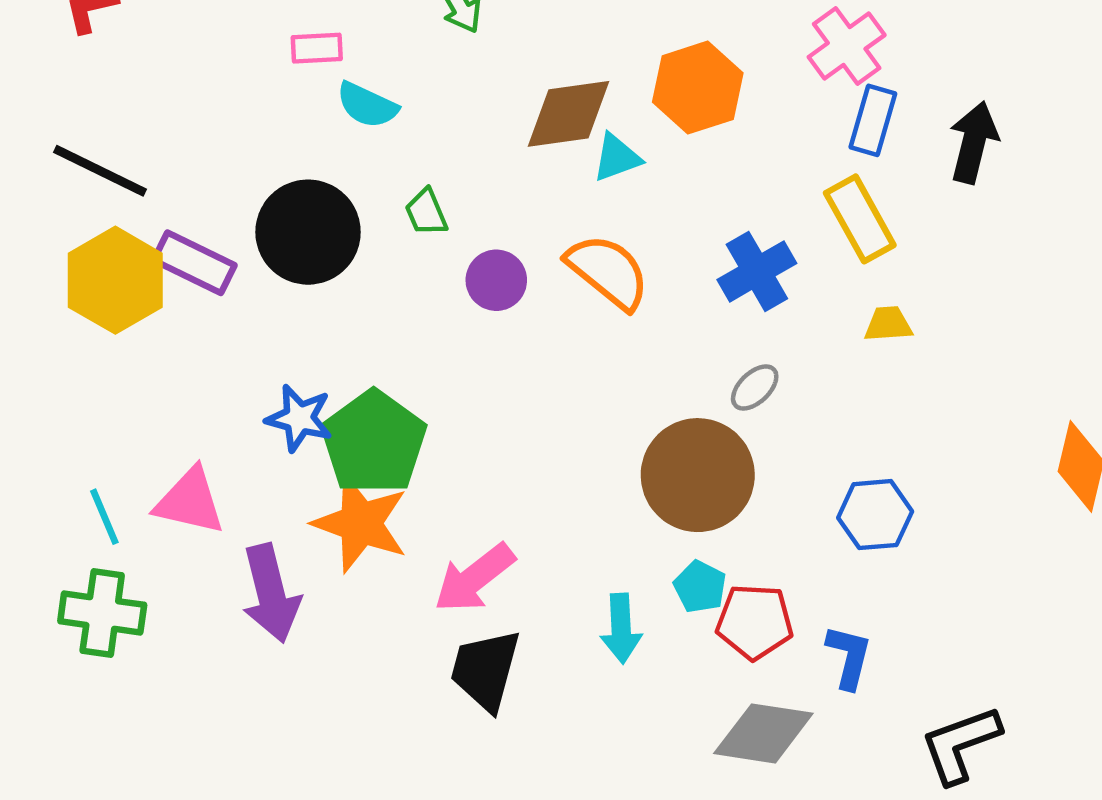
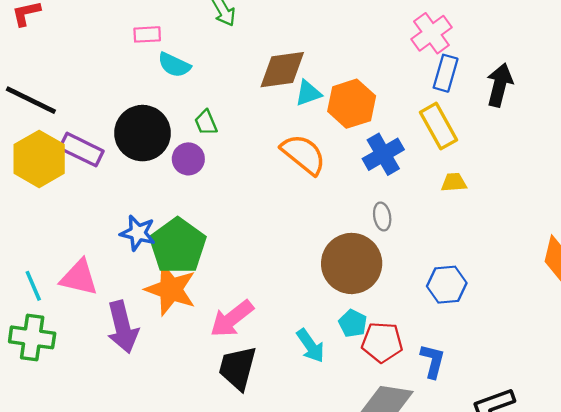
orange hexagon: (698, 88) -> (352, 104), moved
purple circle: (496, 280) -> (188, 159), moved
gray ellipse: (755, 388) -> (382, 216), turned -56
cyan arrow: (621, 628) -> (310, 346), turned -32

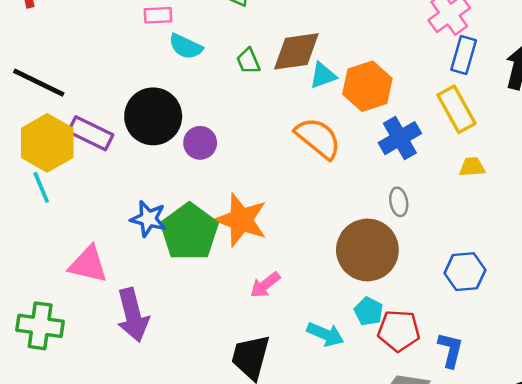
green trapezoid: (206, 123) -> (248, 61), moved
cyan line: (33, 286) -> (41, 187), moved
orange star: (171, 289) -> (241, 220), moved
pink arrow: (232, 319) -> (265, 285), moved, size x0.7
cyan arrow: (310, 346) -> (325, 334), turned -32

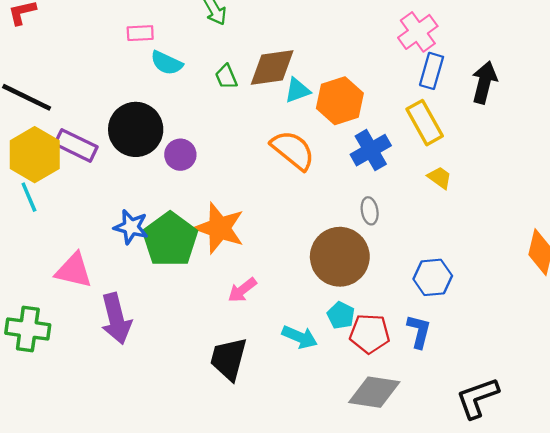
yellow trapezoid: (472, 167) -> (440, 178), turned 40
blue L-shape: (450, 350) -> (419, 331), moved

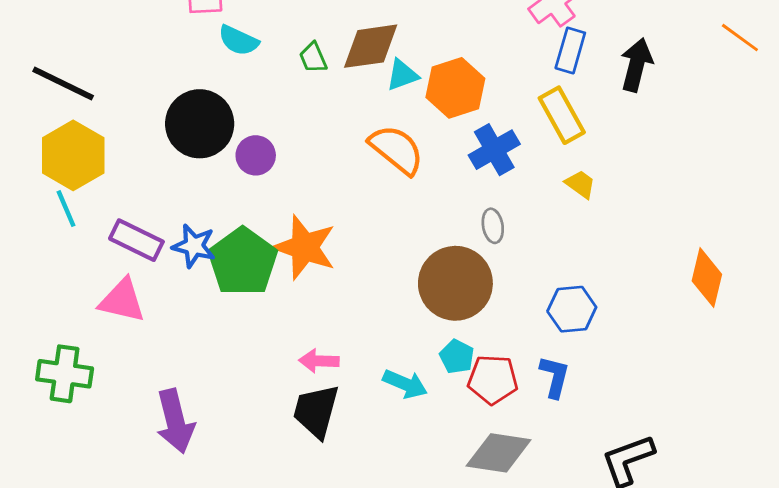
purple rectangle: (76, 145) -> (136, 240), moved
pink arrow: (242, 290) -> (319, 361), moved, turned 40
purple arrow: (116, 319) -> (175, 421), moved

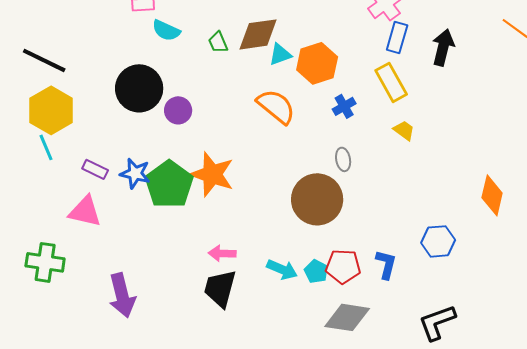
blue cross: (494, 150) -> (344, 106), size x0.7
purple rectangle: (136, 240) -> (95, 169), size x0.7
blue hexagon: (572, 309) -> (438, 241), moved
cyan pentagon: (457, 357) -> (316, 271), moved

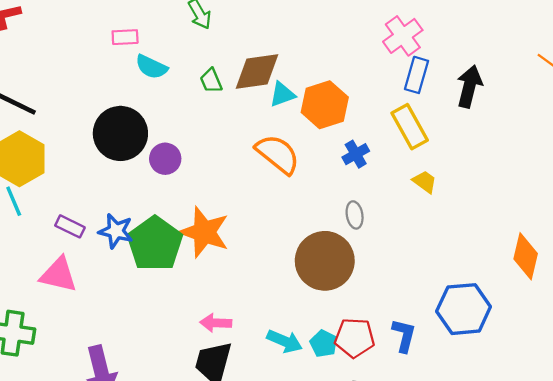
blue hexagon: (438, 241) -> (464, 309), size x1.4

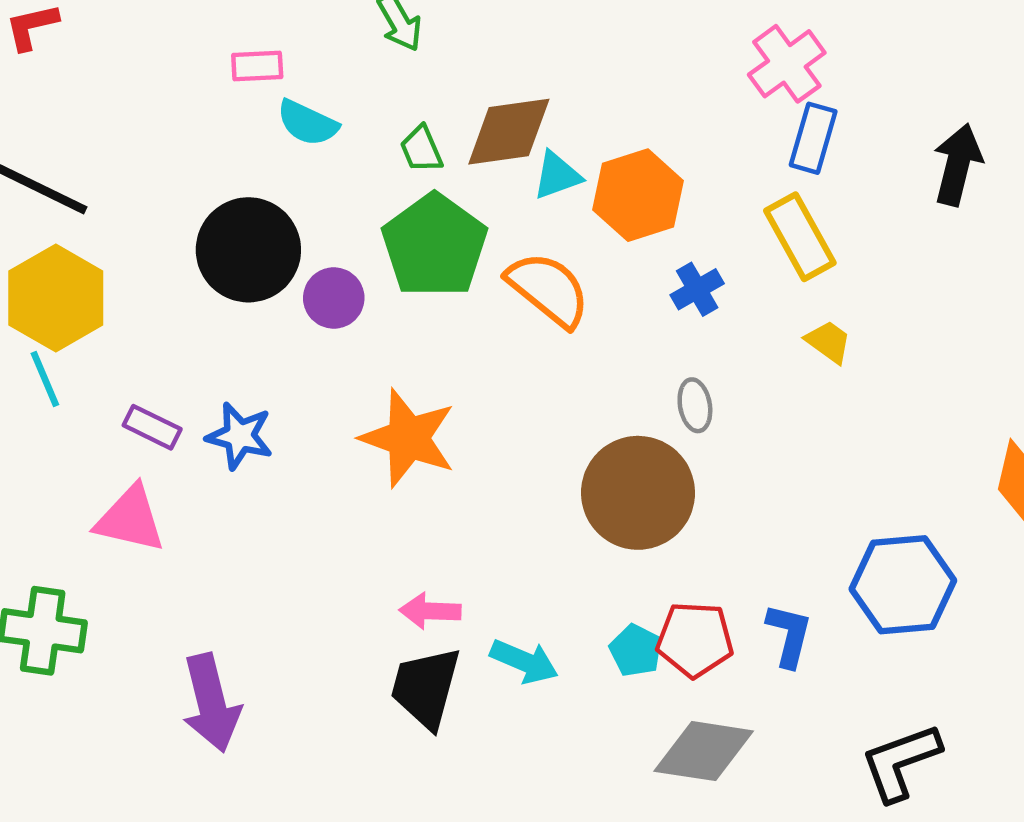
black arrow: (469, 86) -> (958, 164), moved
green pentagon: (155, 244) -> (434, 245), moved
cyan arrow: (285, 341) -> (524, 661), moved

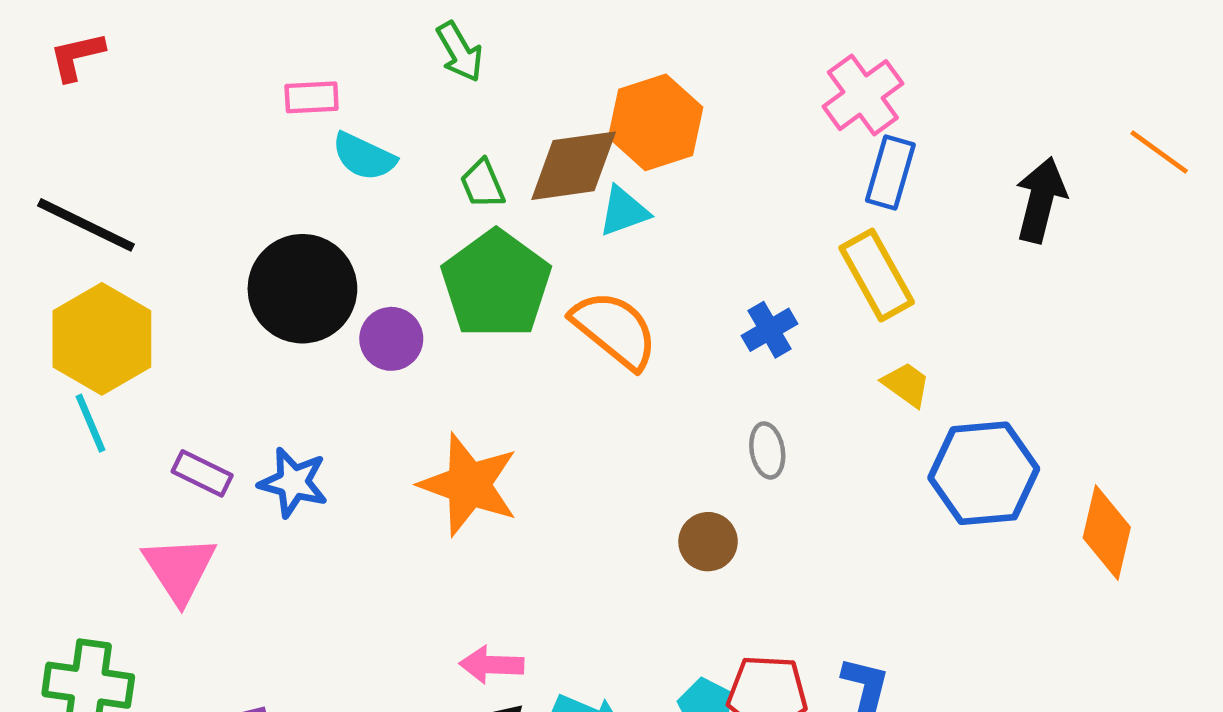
orange hexagon: (638, 195) -> (656, 122), moved
brown circle: (638, 493) -> (708, 542), size x0.5
pink triangle: (130, 519) -> (179, 569), turned 44
blue hexagon: (903, 585) -> (984, 473), moved

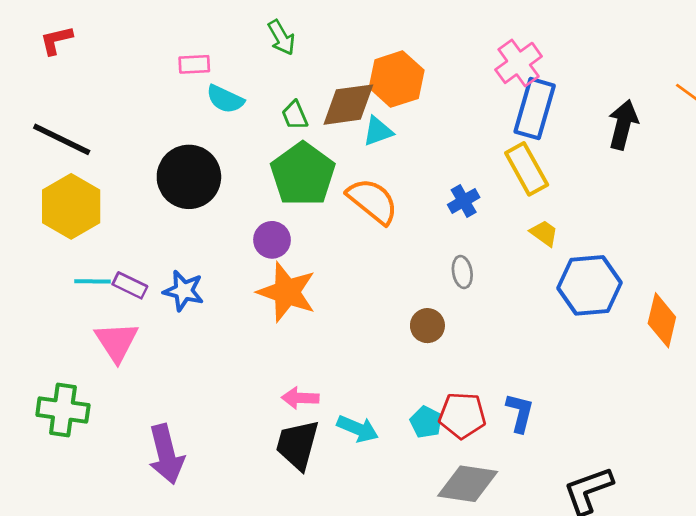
blue rectangle: (890, 173) -> (535, 109), size x1.4
purple circle: (391, 339) -> (272, 240), moved
cyan line: (91, 423) -> (92, 281), moved, turned -66

